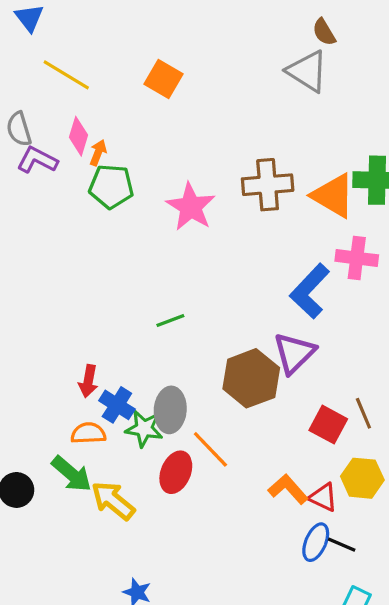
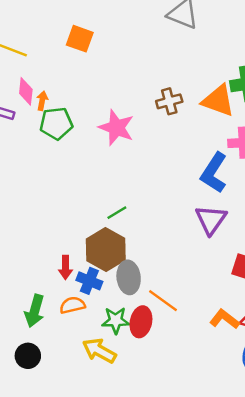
brown cross: (268, 185) -> (169, 101), size x0.7
brown hexagon: (251, 378) -> (106, 249), moved
green star: (144, 429) -> (116, 320), moved
green arrow: (72, 474) -> (35, 311), moved, turned 76

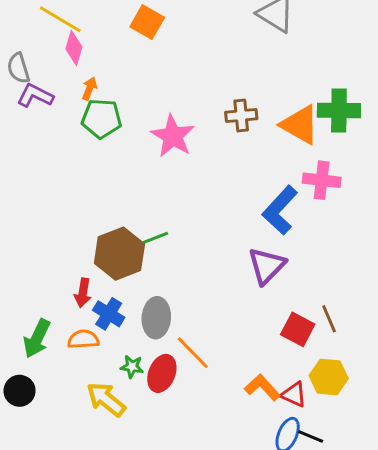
pink diamond: (26, 91) -> (74, 48), moved
brown hexagon: (106, 249) -> (119, 254), moved
green star: (116, 320) -> (132, 367), size x0.7

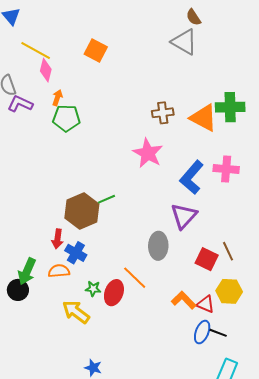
pink star: (173, 136) -> (148, 153), moved
pink cross: (322, 180) -> (226, 169), moved
gray ellipse: (156, 318) -> (158, 246), moved
black circle: (20, 391) -> (18, 290), moved

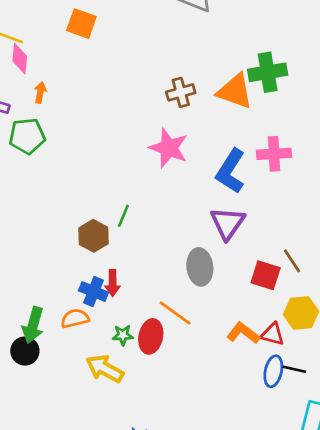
green pentagon: (66, 118) -> (27, 136), moved
green line: (106, 199) -> (123, 216), turned -36
brown hexagon: (82, 211) -> (94, 236), size x0.7
red arrow: (57, 239) -> (113, 283), moved

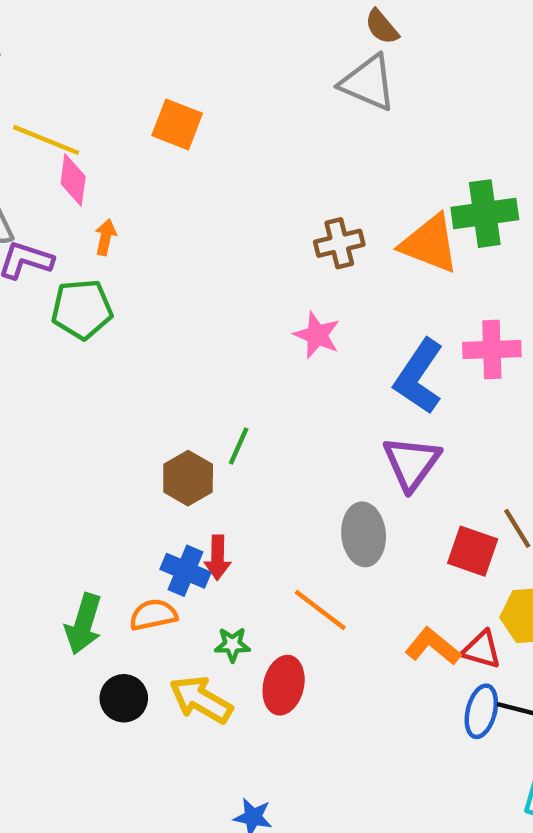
pink star: (169, 148) -> (317, 335), size x0.7
red ellipse: (151, 336) -> (284, 685), moved
black circle: (25, 351) -> (124, 698), moved

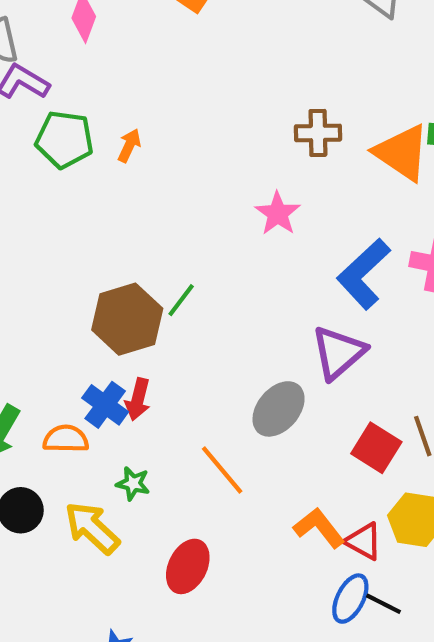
orange arrow: (106, 237) -> (129, 145), moved
brown hexagon: (188, 478) -> (127, 319), size x1.4
gray ellipse: (364, 534) -> (279, 409), turned 32
red ellipse: (284, 685) -> (188, 566), moved

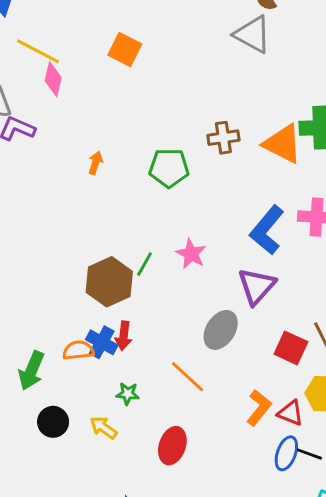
green pentagon: (64, 139) -> (169, 168), moved
pink star: (278, 214) -> (191, 254), moved
orange semicircle: (66, 439) -> (78, 350), moved
yellow arrow: (92, 528) -> (104, 428), size x0.7
orange L-shape: (319, 528) -> (259, 408), turned 84

